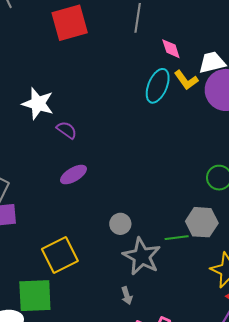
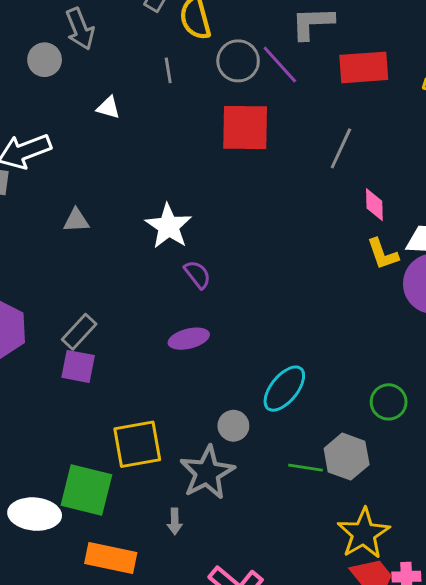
cyan ellipse: (158, 86) -> (284, 389), moved
gray star: (142, 256) -> (207, 473), moved
gray arrow: (127, 296) -> (175, 521), moved

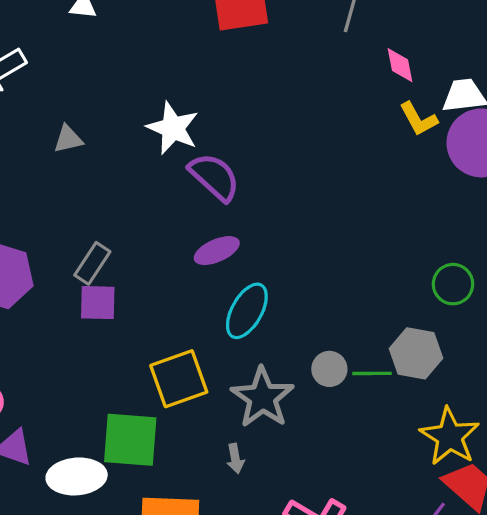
purple semicircle: (197, 274) -> (214, 177), size x1.6
cyan ellipse: (284, 389) -> (247, 311), moved
gray circle: (233, 426) -> (329, 369), moved

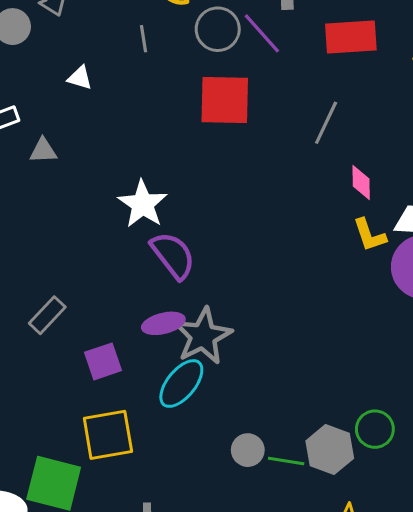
gray triangle: (68, 139) -> (43, 151), moved
green circle: (453, 284) -> (375, 429), moved
purple square: (98, 303) -> (103, 361), moved, turned -30
gray star: (263, 398) -> (203, 336), moved

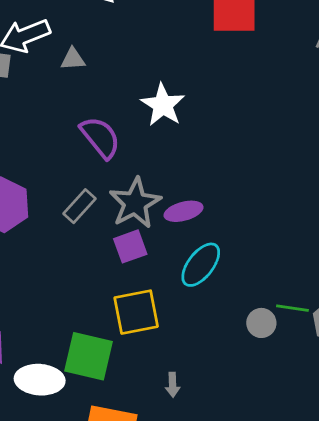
purple semicircle: (173, 255) -> (100, 137), moved
gray star: (203, 336) -> (135, 203), moved
green line: (286, 461) -> (292, 308), moved

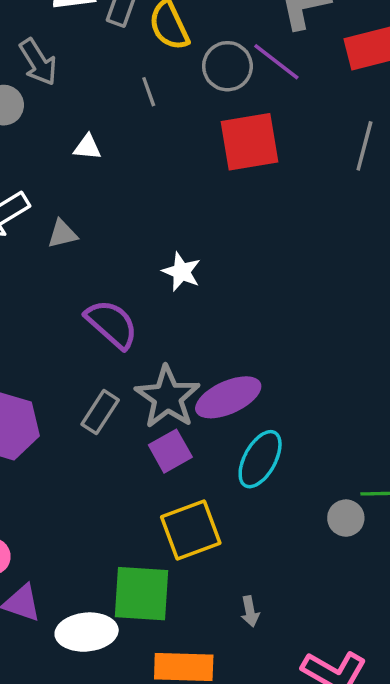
white star: (163, 105) -> (181, 272), size x0.7
purple ellipse: (184, 211) -> (228, 397), size x1.4

